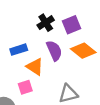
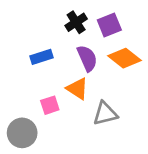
orange triangle: (35, 67) -> (77, 89), moved

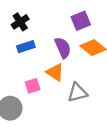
black cross: (76, 22) -> (20, 22), moved

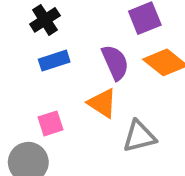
pink square: (33, 86) -> (50, 123), moved

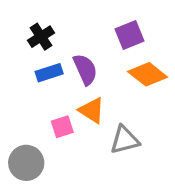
purple semicircle: (115, 62) -> (85, 69), moved
pink square: (50, 123) -> (62, 127), moved

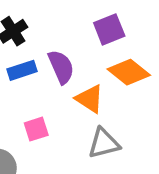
orange triangle: (92, 110) -> (90, 99), moved

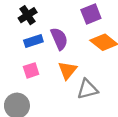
orange triangle: (90, 99) -> (67, 70), moved, turned 36
pink square: (36, 129) -> (31, 70), moved

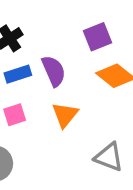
gray triangle: (87, 89) -> (109, 157), moved, turned 35

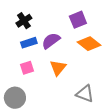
purple semicircle: (54, 71) -> (51, 41), turned -102

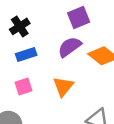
purple square: (78, 20) -> (79, 18), moved
purple semicircle: (51, 41) -> (70, 47), moved

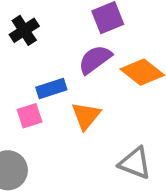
blue rectangle: (26, 55) -> (51, 89), moved

